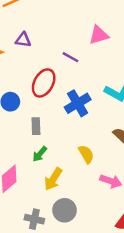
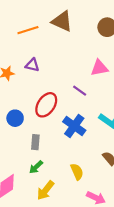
purple line: (70, 57) -> (80, 91), moved
blue cross: (78, 103) -> (74, 126), turned -30

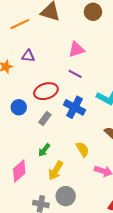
pink triangle: (99, 68) -> (76, 49), moved
red ellipse: (46, 105) -> (46, 91), turned 45
gray rectangle: (35, 142) -> (45, 119), moved, turned 40

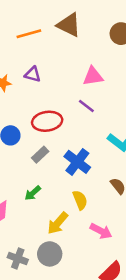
blue cross: (74, 107) -> (77, 162), moved
yellow arrow: (56, 170) -> (58, 223), moved

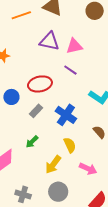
purple triangle: (33, 74) -> (49, 41), moved, size x1.5
gray circle: (50, 254) -> (58, 192), moved

